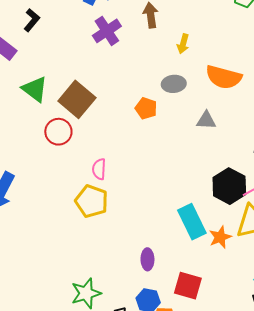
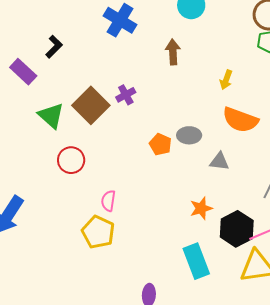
purple cross: (107, 31) -> (126, 95), moved, size x0.7
yellow arrow: (183, 44) -> (226, 80), moved
gray ellipse: (174, 84) -> (189, 135), moved
brown square: (77, 99) -> (91, 105), moved
orange star: (220, 237) -> (201, 208), moved

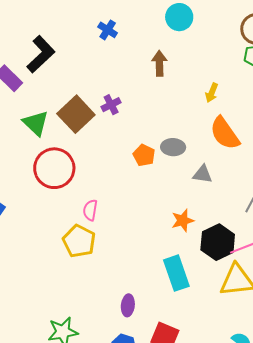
blue cross: (120, 20) -> (108, 30), size x0.6
black L-shape: (54, 47) -> (41, 54), size x1.6
orange semicircle: (240, 120) -> (225, 133), turned 33
red circle: (71, 160) -> (54, 168), size x1.5

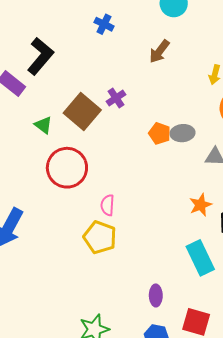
brown arrow: (159, 63) -> (159, 51), turned -135
green triangle: (36, 123) -> (43, 125), size x0.7
orange pentagon: (144, 155) -> (160, 133), moved

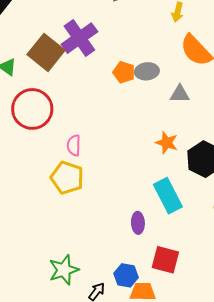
purple cross: (116, 98) -> (79, 38), size x1.8
orange star: (201, 205) -> (167, 143), turned -30
purple ellipse: (156, 295) -> (138, 223), moved

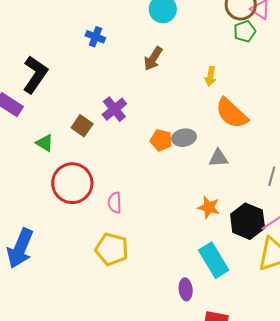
purple cross: (79, 38) -> (114, 109), size x0.7
brown square: (46, 52) -> (82, 126), size x0.6
pink semicircle: (74, 145) -> (115, 203), moved

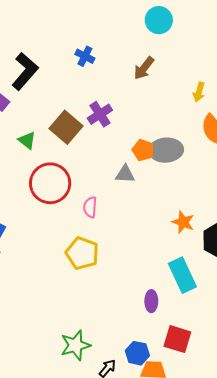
blue cross: (95, 37) -> (85, 56), moved
brown square: (82, 126) -> (66, 127), size x1.5
gray ellipse: (184, 138) -> (166, 150), size x1.4
gray triangle: (218, 158) -> (125, 174), moved

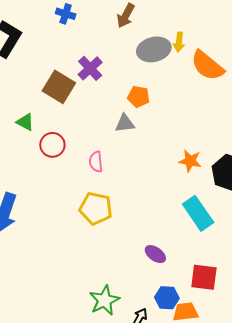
yellow arrow: (199, 92) -> (179, 42), moved
green triangle: (27, 140) -> (25, 122), moved
gray ellipse: (166, 150) -> (154, 49), moved
red circle: (50, 183) -> (52, 145), size x0.6
purple ellipse: (151, 301) -> (155, 254), moved, turned -45

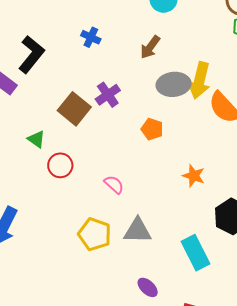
yellow arrow: (179, 42) -> (199, 80), size x1.8
gray triangle: (125, 123) -> (138, 231), moved, size x1.4
orange star: (190, 161) -> (194, 176), moved
pink semicircle: (96, 162) -> (114, 185), moved, turned 130

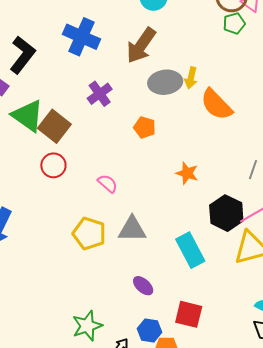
blue cross: (91, 37) -> (82, 37), size x1.8
brown arrow: (150, 47) -> (141, 45), size x1.5
yellow arrow: (199, 80) -> (191, 78), size x0.6
brown square: (74, 109) -> (54, 126), moved
green triangle: (36, 139) -> (28, 116), moved, size x1.8

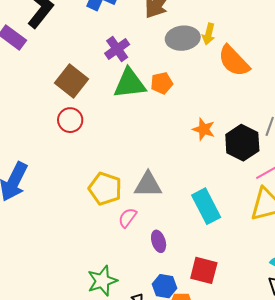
green triangle: (28, 116) -> (130, 83), moved, turned -42
orange pentagon: (145, 127) -> (162, 83), turned -30
pink semicircle: (108, 183) -> (127, 218), moved, turned -95
black hexagon: (226, 213) -> (242, 143), moved
purple ellipse: (143, 286) -> (159, 241), turned 30

